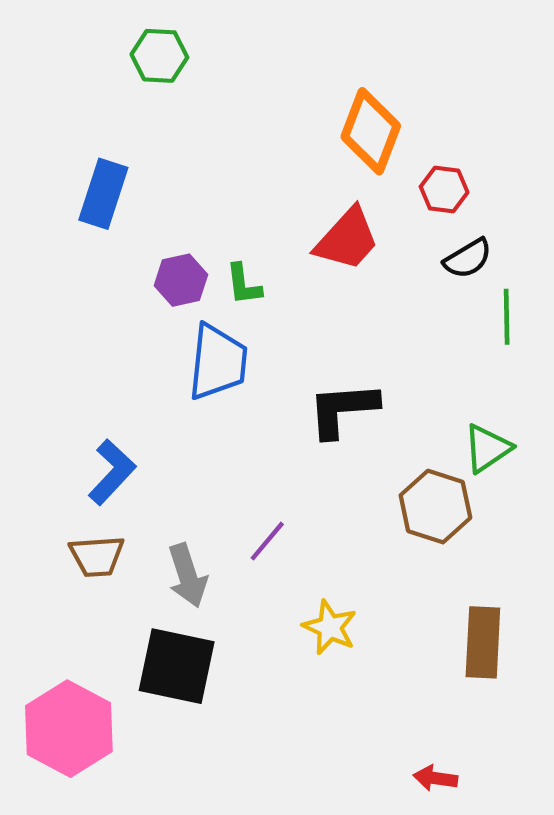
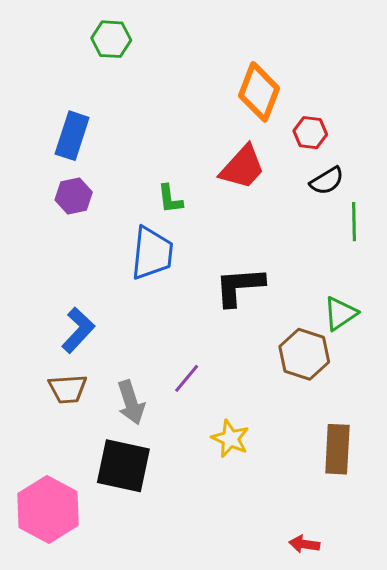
purple hexagon: (181, 280) -> (74, 196), moved

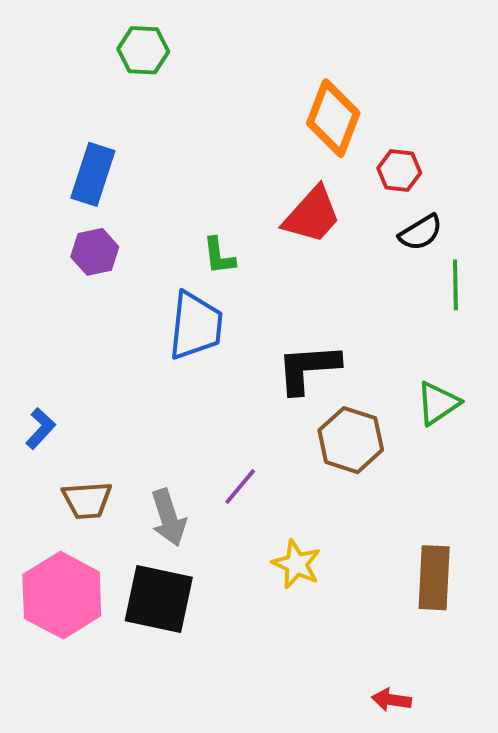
blue L-shape: (78, 330) -> (40, 428), moved, size x0.7
brown hexagon: (304, 354) -> (351, 440), moved
pink hexagon: (48, 509) -> (62, 595), moved

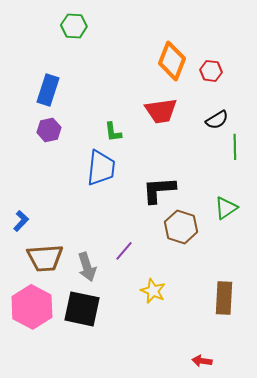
red hexagon: (399, 171) -> (211, 71), moved
red trapezoid: (312, 215) -> (161, 111), turned 40
brown trapezoid: (87, 500) -> (45, 258), size x1.4

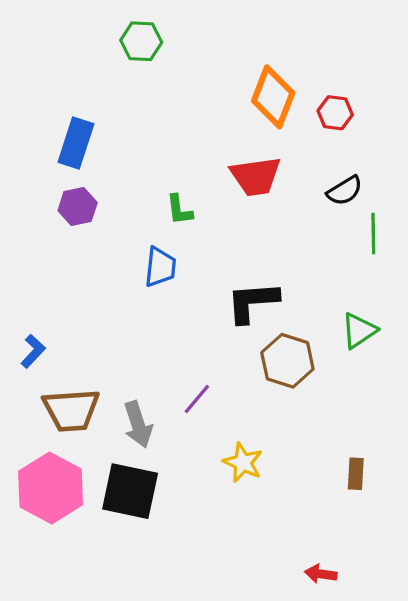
green hexagon: (74, 26) -> (141, 41), moved
blue trapezoid: (101, 168) -> (160, 267), size x0.7
brown rectangle: (224, 298) -> (356, 474), size x0.6

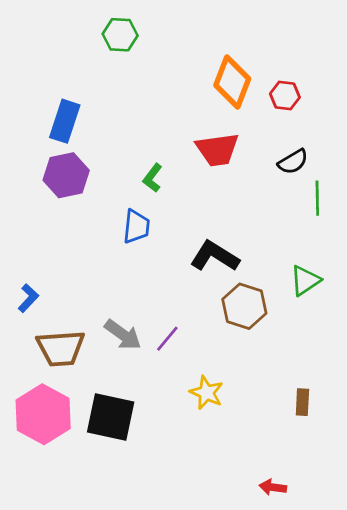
purple hexagon: (78, 207) -> (66, 175), size x1.4
green L-shape: (179, 210) -> (153, 178), turned 44
black L-shape: (252, 302) -> (215, 256), turned 36
gray arrow: (138, 424) -> (123, 335), moved, turned -36

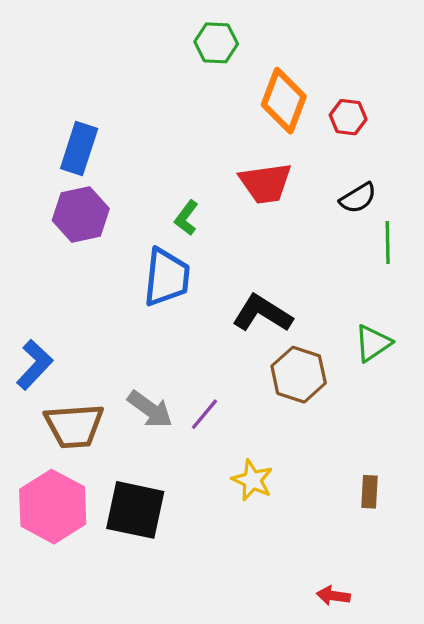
green hexagon: (120, 35) -> (216, 43), moved
blue trapezoid: (136, 227) -> (167, 277), size x1.4
blue L-shape: (28, 298) -> (35, 365), size x1.4

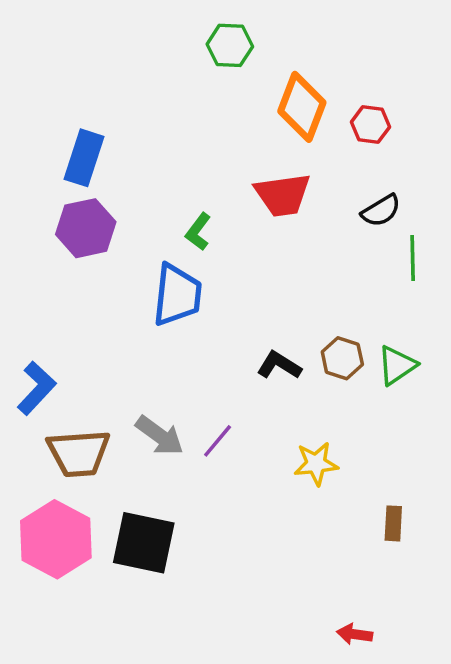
black L-shape: (262, 314) -> (279, 365), moved, size x0.7
brown hexagon: (299, 375) -> (342, 358), moved, size x0.7
yellow star: (252, 480) -> (316, 464), moved, turned -30

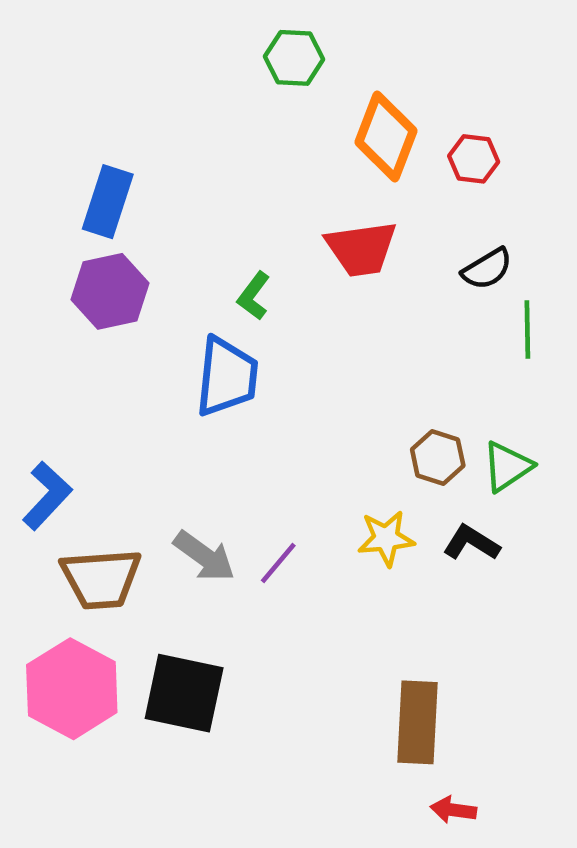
black L-shape: (279, 365) -> (471, 543), moved
yellow star: (316, 464) -> (386, 538), moved
brown rectangle: (393, 523) -> (417, 722), moved, size x1.8

